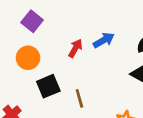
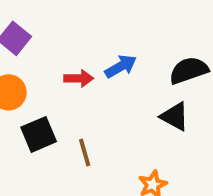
red arrow: (75, 48) -> (79, 78), turned 60

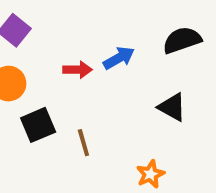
black semicircle: (189, 70) -> (182, 40), moved

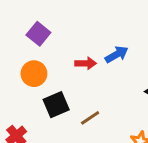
brown line: (83, 143) -> (90, 118), turned 72

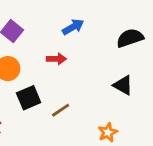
blue arrow: (117, 54) -> (73, 27), moved

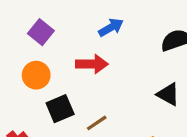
red arrow: (56, 59) -> (92, 64), size x1.4

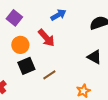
red arrow: (92, 64) -> (46, 38), turned 48
orange circle: (36, 75) -> (20, 45), moved

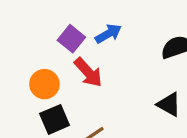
purple square: (14, 18) -> (71, 39), moved

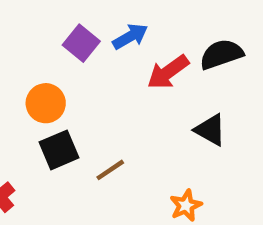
red arrow: (88, 72) -> (168, 72), moved, turned 96

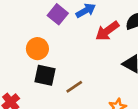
black square: (59, 150) -> (45, 75), turned 35

